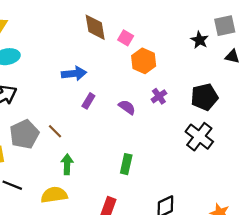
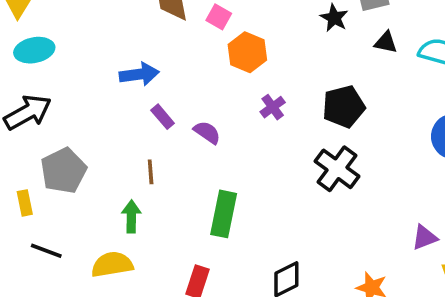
purple rectangle: (88, 101) -> (163, 117), turned -70
purple semicircle: (127, 107) -> (207, 132), moved
brown line: (55, 131) -> (151, 172), moved, turned 42
green rectangle: (126, 164) -> (224, 214), size x1.4

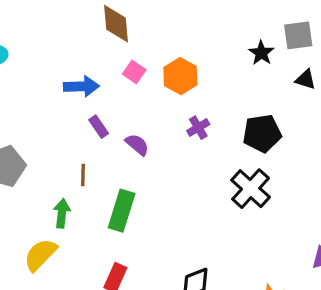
pink square: (219, 17) -> (134, 72), moved
green rectangle: (224, 214) -> (122, 211), moved
yellow semicircle: (112, 264) -> (40, 255), turned -42

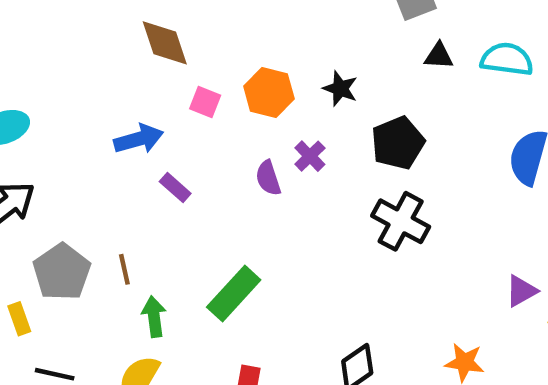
black star: (261, 53) -> (340, 89), moved
purple semicircle: (137, 145) -> (268, 178), moved, turned -135
brown line: (83, 175) -> (124, 269), moved
green rectangle: (122, 211) -> (234, 293), turned 39

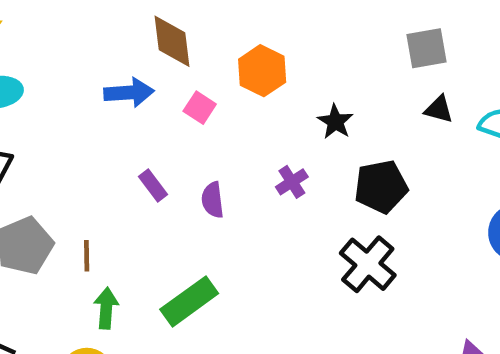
orange hexagon: (269, 93) -> (262, 71), moved
blue arrow: (139, 139) -> (129, 93), moved
purple semicircle: (268, 178) -> (213, 200), moved

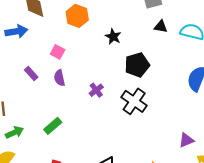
pink square: (200, 108) -> (58, 52), moved
purple cross: (292, 182) -> (96, 90), moved
green rectangle: (189, 301) -> (53, 126), size x0.7
green arrow: (106, 308) -> (14, 132), turned 66

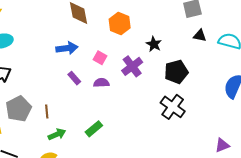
blue arrow: (16, 31) -> (67, 48), moved
purple semicircle: (59, 78) -> (101, 83), turned 98
purple cross: (96, 90) -> (132, 66), moved, size x1.5

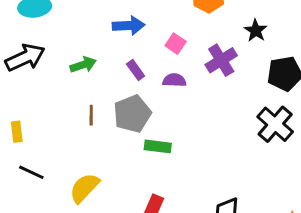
gray pentagon: (19, 109) -> (132, 114), moved
green rectangle: (94, 129) -> (158, 146), turned 42
green arrow: (57, 134) -> (83, 65), moved

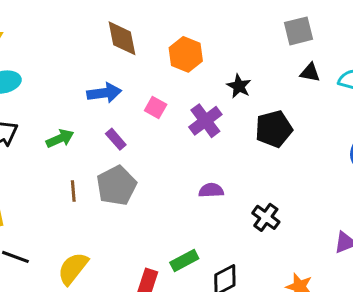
purple semicircle: (174, 80) -> (211, 190), moved
black cross: (275, 124) -> (266, 217), moved, size x0.7
green rectangle: (158, 146) -> (184, 261), moved, turned -30

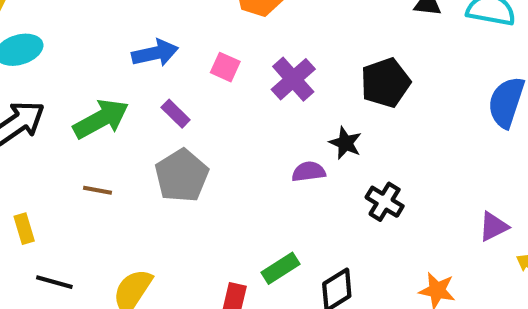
black star: (239, 86) -> (345, 143), moved
green arrow: (60, 139) -> (101, 119), size x1.5
brown line: (73, 191) -> (98, 190), moved, turned -70

